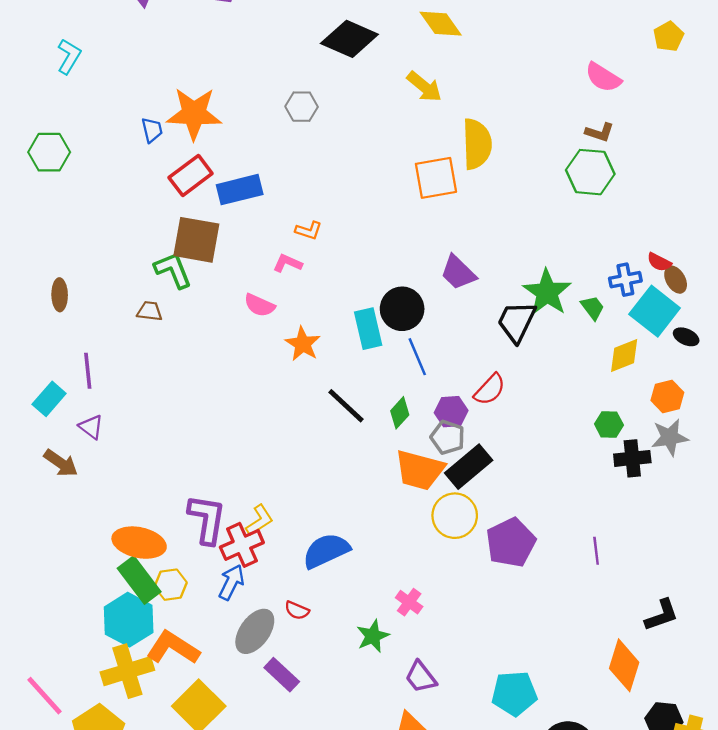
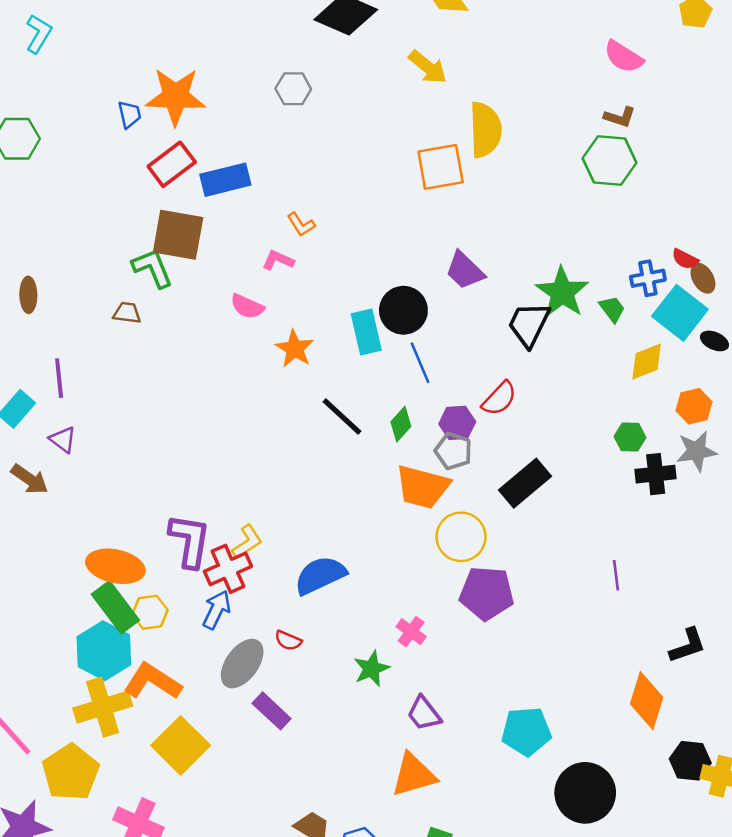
orange L-shape: (309, 230) -> (301, 224), turned 40
black rectangle: (469, 467) -> (525, 483), moved
purple pentagon: (511, 543) -> (487, 593), moved, turned 30

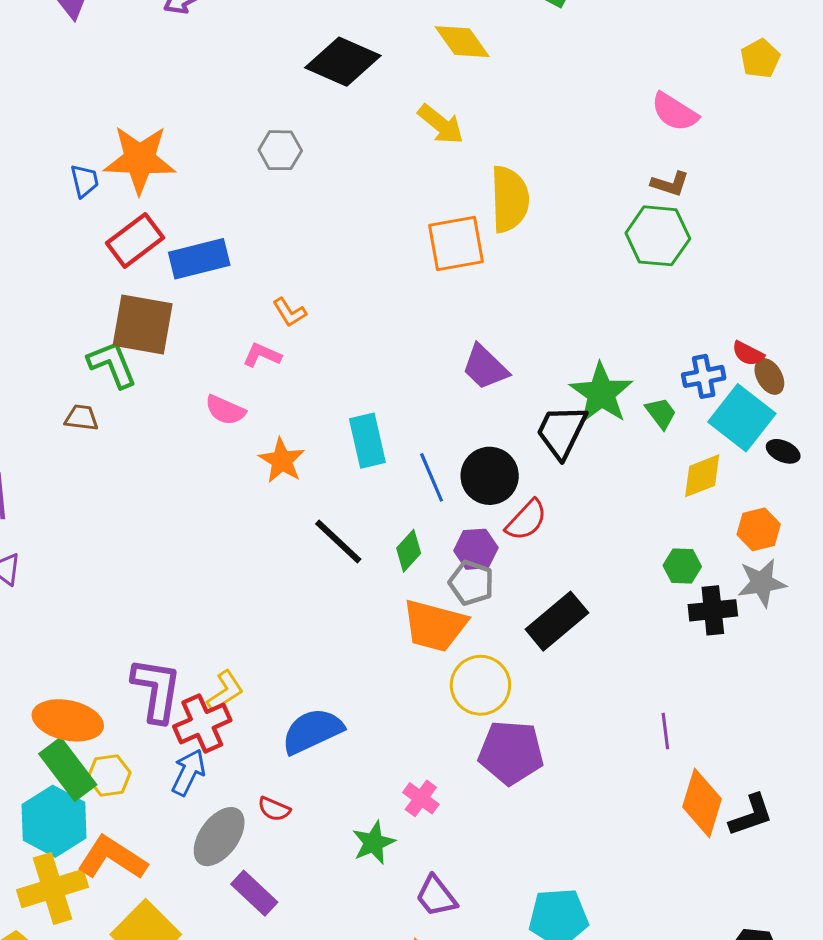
black circle: (403, 310) -> (490, 476), moved
orange diamond: (647, 701) -> (702, 803), moved

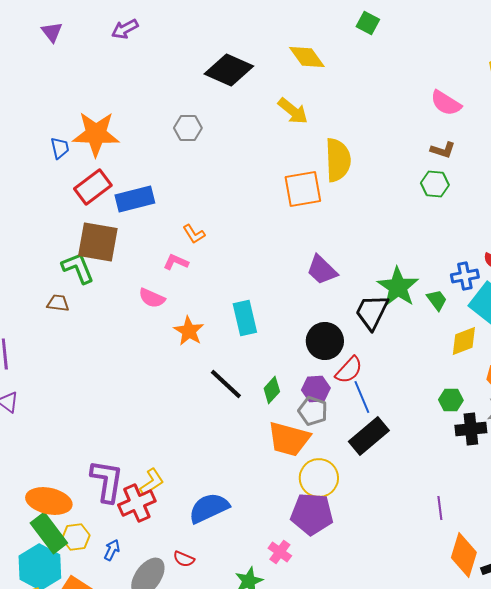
green hexagon: (658, 236) -> (435, 184), size x0.7
blue line: (432, 477) -> (362, 397), moved
purple pentagon: (511, 752) -> (312, 514), moved
blue arrow: (189, 772) -> (112, 550), moved, size x0.7

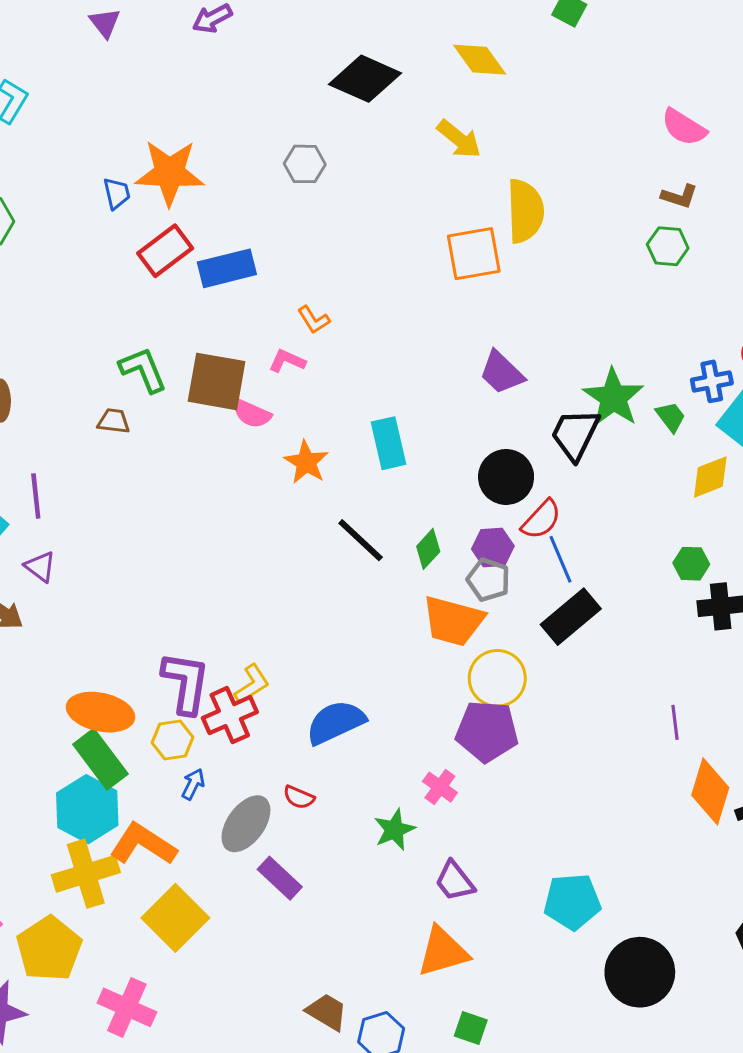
brown square: (98, 242) -> (217, 381), moved
yellow hexagon: (76, 537) -> (172, 740), moved

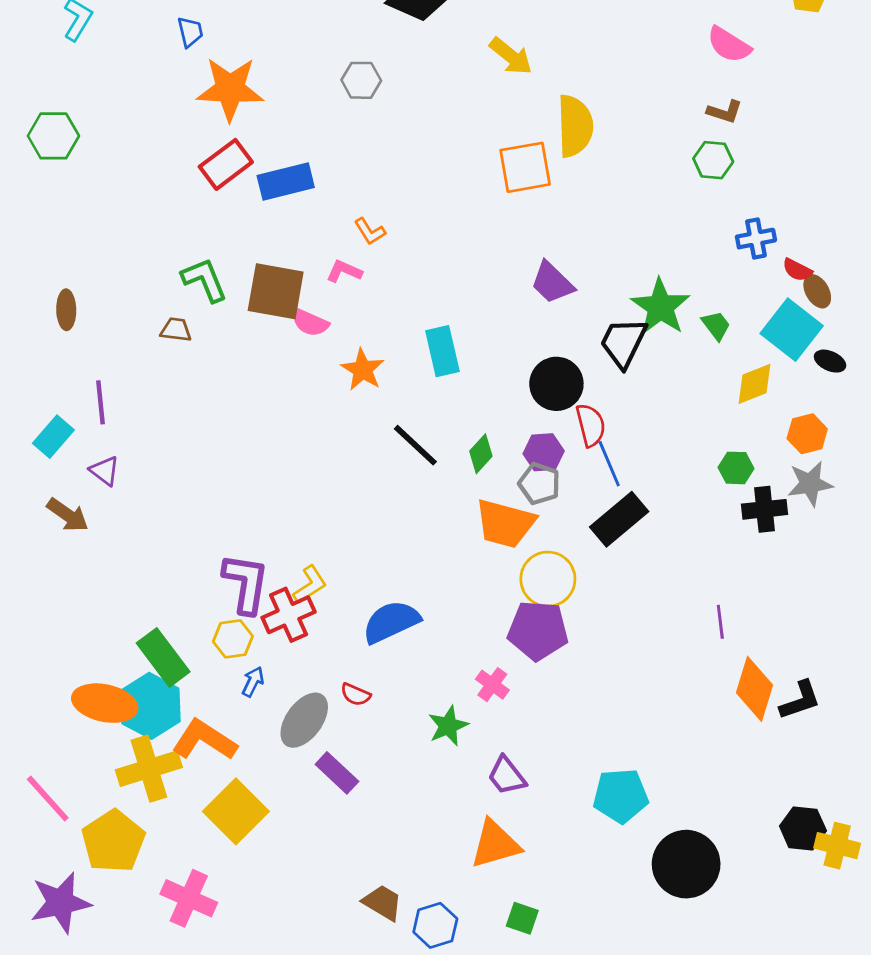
blue trapezoid: (117, 193) -> (190, 32), moved
blue cross: (712, 381) -> (756, 239), moved
red semicircle: (541, 520) -> (591, 425), turned -57
orange ellipse: (100, 712) -> (105, 703), moved

